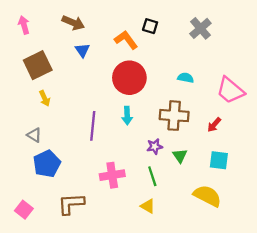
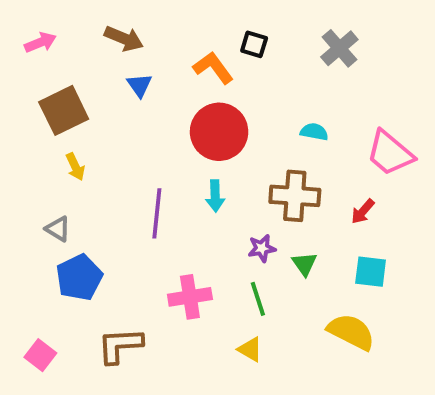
pink arrow: (24, 25) -> (40, 42), turned 84

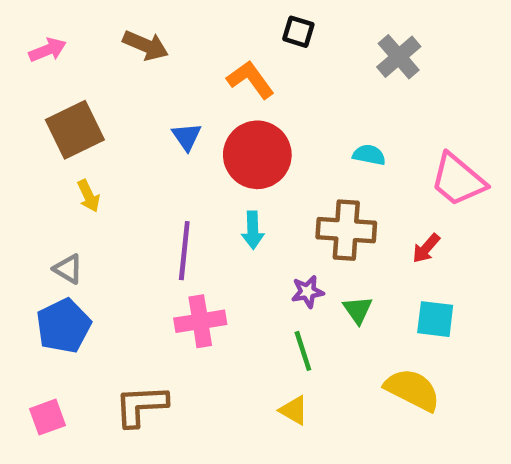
black square: (254, 44) -> (298, 32), moved
blue triangle: (139, 85) -> (187, 137), moved
blue pentagon: (79, 277) -> (63, 326), moved
pink cross: (190, 297) -> (200, 321), moved
pink square: (40, 355) -> (48, 417), turned 32

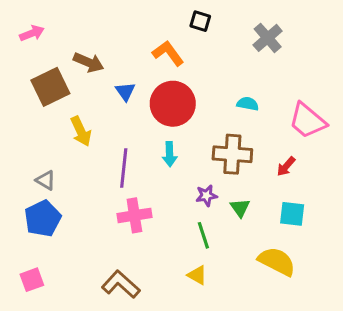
brown arrow: (146, 45) -> (89, 62), moved
yellow arrow: (89, 196) -> (81, 131), moved, size x1.4
brown L-shape: (141, 406) -> (121, 284), moved, turned 45

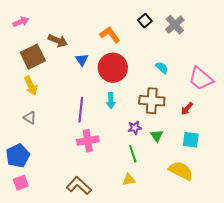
black square: (200, 21) -> (145, 21), moved, turned 32
cyan semicircle: (248, 104) -> (162, 68), turned 32
yellow arrow: (81, 131) -> (31, 86), moved
blue pentagon: (43, 218) -> (18, 156), moved
yellow triangle: (197, 275) -> (129, 180), turned -40

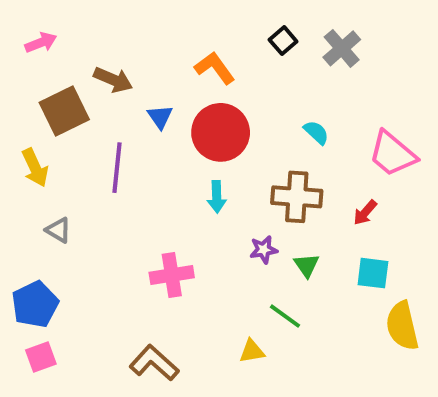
yellow arrow: (31, 86) -> (35, 168), moved
purple line: (81, 110) -> (117, 168), moved
green line: (133, 154) -> (285, 316), moved, turned -36
yellow semicircle: (181, 171) -> (402, 326), moved, turned -130

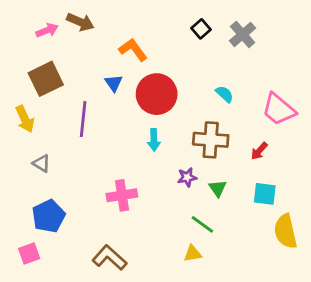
pink arrow: (41, 43) -> (47, 30), moved
orange L-shape: (215, 68) -> (133, 50), moved
brown arrow: (113, 80) -> (80, 22), moved
blue pentagon: (35, 304) -> (48, 216), moved
yellow triangle: (252, 351) -> (193, 254), moved

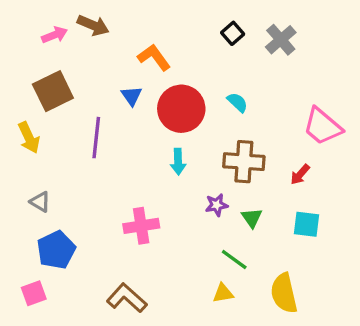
cyan semicircle: (225, 94) -> (237, 102), moved
gray triangle: (42, 163) -> (40, 202), moved
yellow semicircle: (286, 231) -> (284, 293), moved

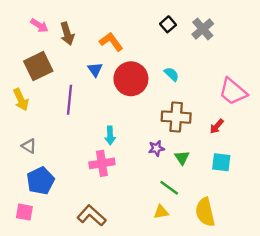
brown arrow: (93, 25) -> (67, 34), moved, turned 50
pink arrow: (55, 35) -> (39, 25), turned 54
cyan arrow: (178, 162) -> (110, 136), moved
pink square: (34, 293) -> (24, 212), turned 30

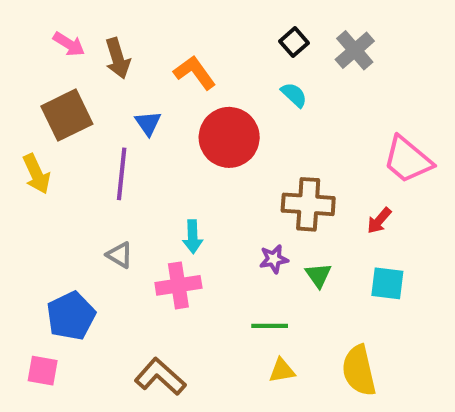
blue triangle: (95, 70) -> (148, 123), moved
cyan semicircle: (171, 74) -> (294, 95), moved
gray triangle: (29, 146) -> (120, 255), moved
green line: (169, 188) -> (270, 326), moved, turned -36

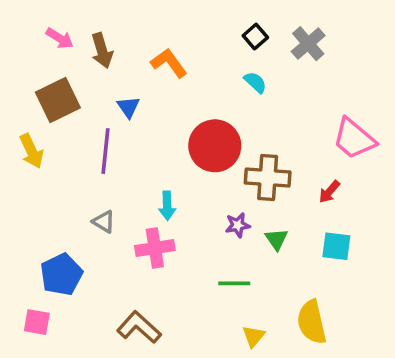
red circle: (229, 137) -> (215, 146), moved
yellow triangle: (282, 371) -> (254, 336), moved, turned -40

